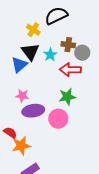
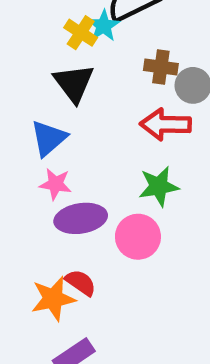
cyan star: (50, 55) -> (104, 26), moved
blue triangle: (19, 65) -> (49, 138), moved
red semicircle: (10, 133) -> (81, 283), moved

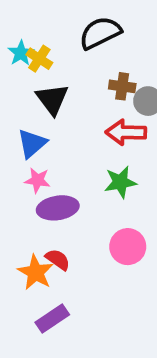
cyan star: (104, 26) -> (21, 53), moved
yellow cross: (81, 33) -> (39, 59), moved
pink circle: (138, 237) -> (128, 247), moved
orange star: (53, 299) -> (36, 272), turned -30

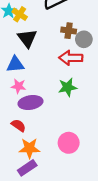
blue triangle: (32, 143) -> (15, 64), turned 36
pink circle: (128, 247) -> (69, 143), moved
red semicircle: (58, 260) -> (19, 125), moved
orange star: (36, 272) -> (29, 148), moved, turned -30

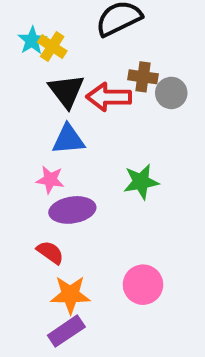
red arrow: (71, 58) -> (109, 97), moved
blue triangle: (15, 64) -> (68, 139), moved

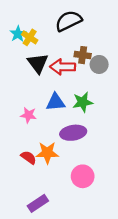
blue triangle: (68, 139) -> (56, 102), moved
green star: (141, 182) -> (83, 102), moved
purple ellipse: (72, 210) -> (73, 133), moved
orange star: (70, 295) -> (47, 153), moved

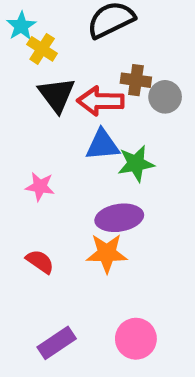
cyan star: (18, 34) -> (21, 26), moved
blue triangle: (56, 102) -> (103, 145), moved
orange star: (47, 153) -> (107, 253), moved
pink circle: (83, 176) -> (136, 339), moved

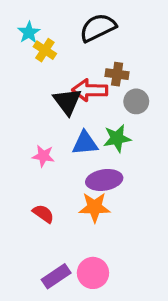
black triangle: (57, 95) -> (67, 101), moved
gray circle: (165, 97) -> (136, 101), moved
blue triangle: (103, 145) -> (85, 143), moved
pink circle: (136, 339) -> (93, 273), moved

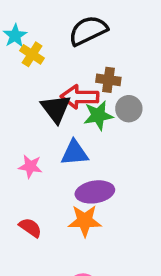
green star: (117, 138) -> (98, 115), moved

